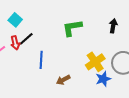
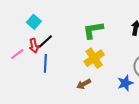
blue line: (41, 60) -> (45, 63), moved
yellow cross: (95, 62) -> (94, 58), moved

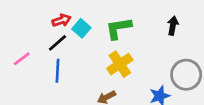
cyan square: (34, 22) -> (81, 28), moved
red arrow: (34, 46) -> (61, 20), moved, turned -96

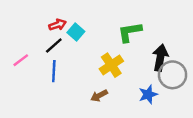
black arrow: (173, 26) -> (160, 58), moved, size x1.5
green L-shape: (118, 28) -> (130, 32), moved

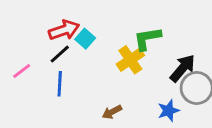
red arrow: (58, 25) -> (64, 30), size x1.5
black arrow: (160, 58) -> (183, 68), turned 30
yellow cross: (111, 65) -> (130, 60), moved

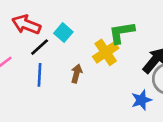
red arrow: (64, 30) -> (26, 25), moved, turned -140
brown arrow: (112, 112) -> (77, 74), moved, turned 132

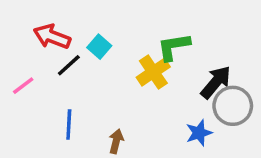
brown arrow: (77, 74) -> (116, 141), moved
blue line: (40, 75) -> (69, 124), moved

